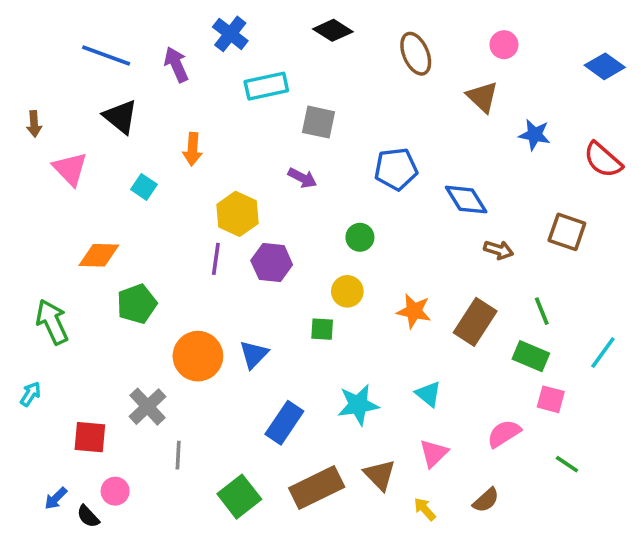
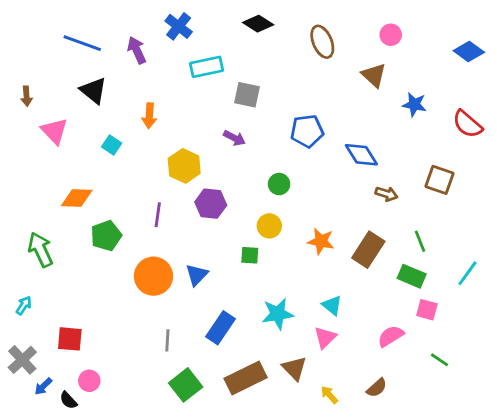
purple line: (216, 259) -> (158, 215), moved
gray cross: (148, 407) -> (22, 360), moved
pink triangle: (434, 453) -> (325, 338), moved
gray line: (178, 455) -> (167, 340), moved

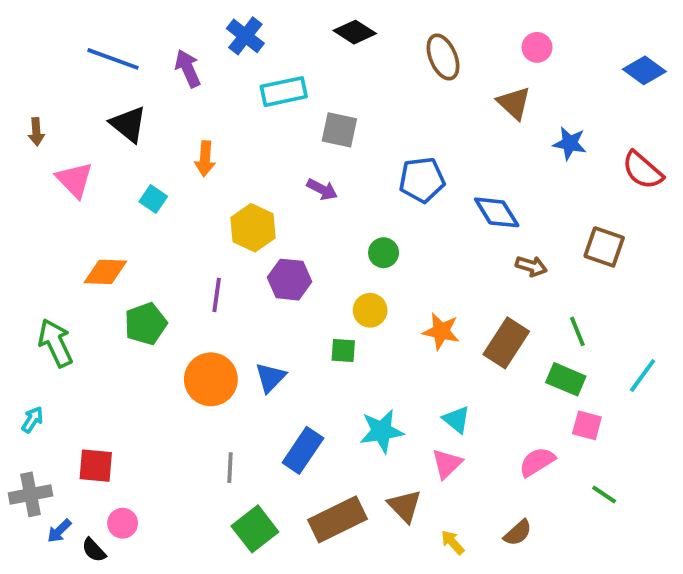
gray cross: (22, 360) -> (30, 494), turned 32

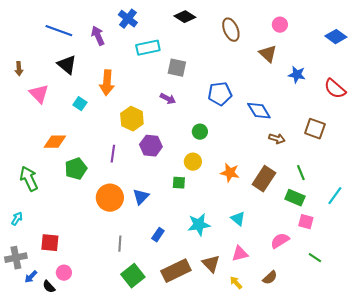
orange arrow: (205, 159) -> (107, 83), size x1.4
blue rectangle: (303, 450) -> (158, 235), size x0.6
pink triangle: (447, 464) -> (240, 254), moved, turned 30

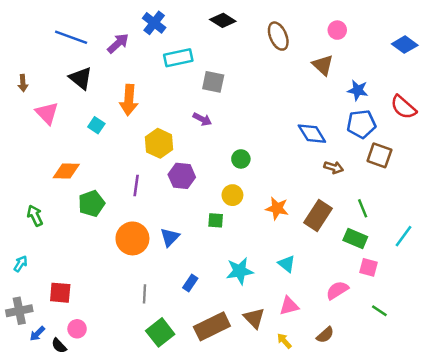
purple arrow: (98, 36) -> (118, 43), turned 72
blue pentagon: (220, 94) -> (361, 124), moved
green arrow: (29, 179) -> (35, 216), size x0.7

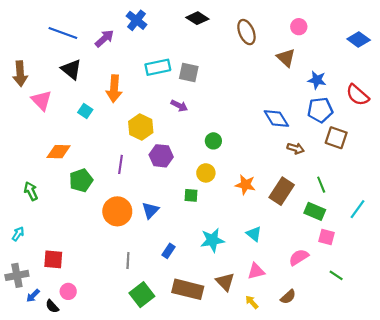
cyan rectangle: (178, 58) -> (158, 67), moved
brown arrow: (23, 83) -> (20, 74), size x1.6
brown rectangle: (212, 326) -> (188, 289), turned 40

